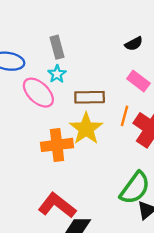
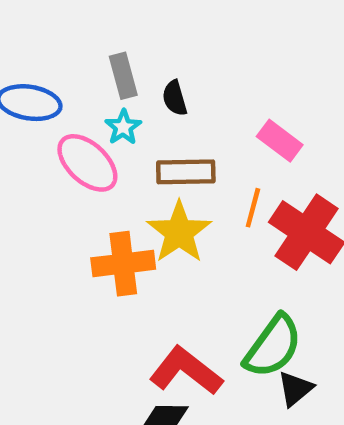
black semicircle: (134, 44) -> (175, 98), moved, turned 102
red L-shape: (57, 205) -> (186, 371), moved

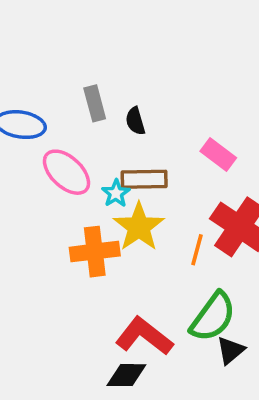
cyan star: (123, 127) -> (116, 193), moved
orange line: (253, 208) -> (197, 250), moved

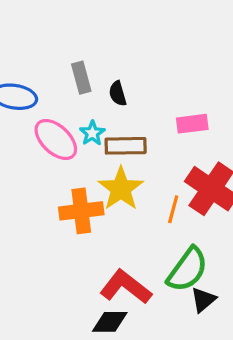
pink rectangle: (218, 155) -> (192, 124), turned -44
cyan star: (116, 193) -> (92, 133), moved

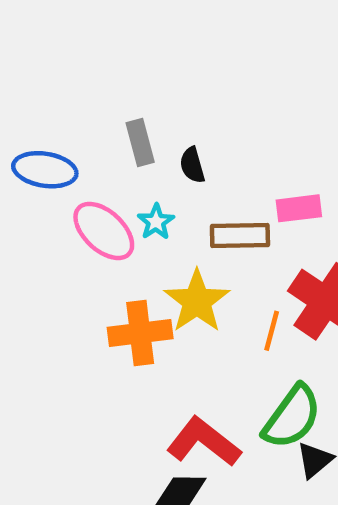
brown rectangle: (126, 146) -> (240, 235), moved

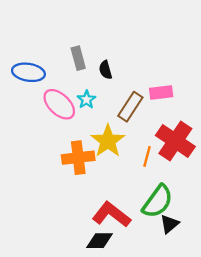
brown rectangle: (240, 235) -> (130, 107), turned -56

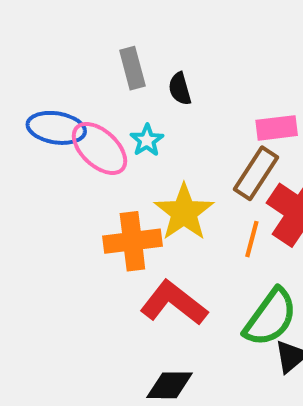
blue ellipse: (28, 72) -> (56, 128), moved
brown rectangle: (130, 107) -> (256, 173), moved
red L-shape: (111, 214) -> (174, 303), moved

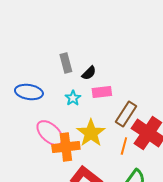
black semicircle: (180, 89) -> (89, 73), turned -119
pink rectangle: (277, 128) -> (102, 92), moved
pink ellipse: (100, 148) -> (50, 133), moved

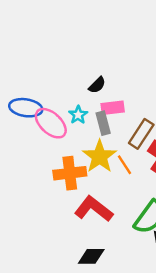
gray rectangle: (66, 63) -> (103, 123), moved
pink ellipse: (50, 133) -> (51, 123), moved
orange line: (124, 146) -> (125, 165), moved, turned -48

